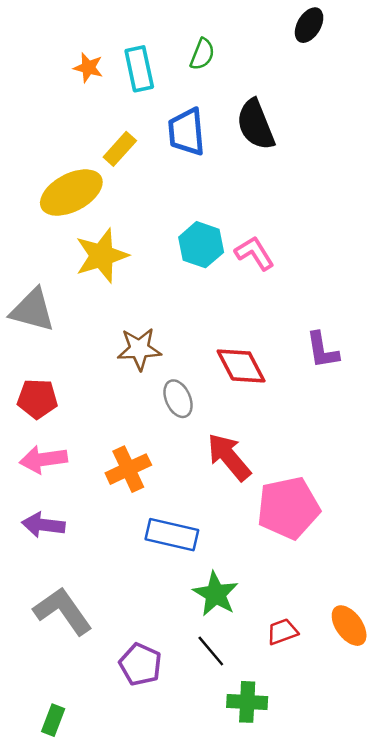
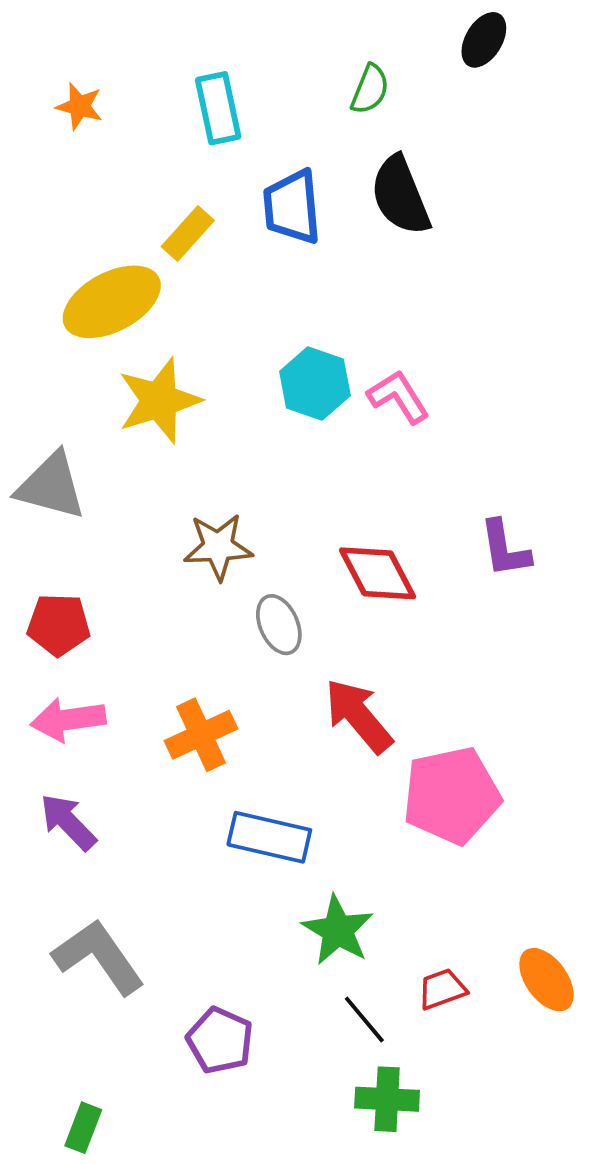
green semicircle: (202, 54) -> (370, 89), moved
orange star: (88, 68) -> (79, 106), moved
purple arrow: (43, 525) -> (68, 822), turned 39
black line: (211, 651) -> (364, 1019), moved

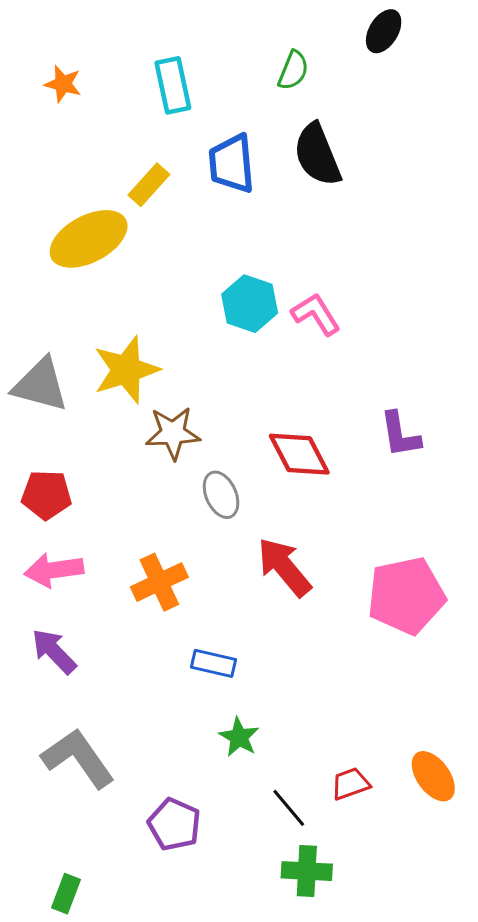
yellow star: (159, 401) -> (126, 370), moved
pink pentagon: (452, 795) -> (406, 596), moved
blue rectangle: (269, 837) -> (214, 663), size x0.7
green star: (338, 930) -> (239, 737), moved, size x0.7

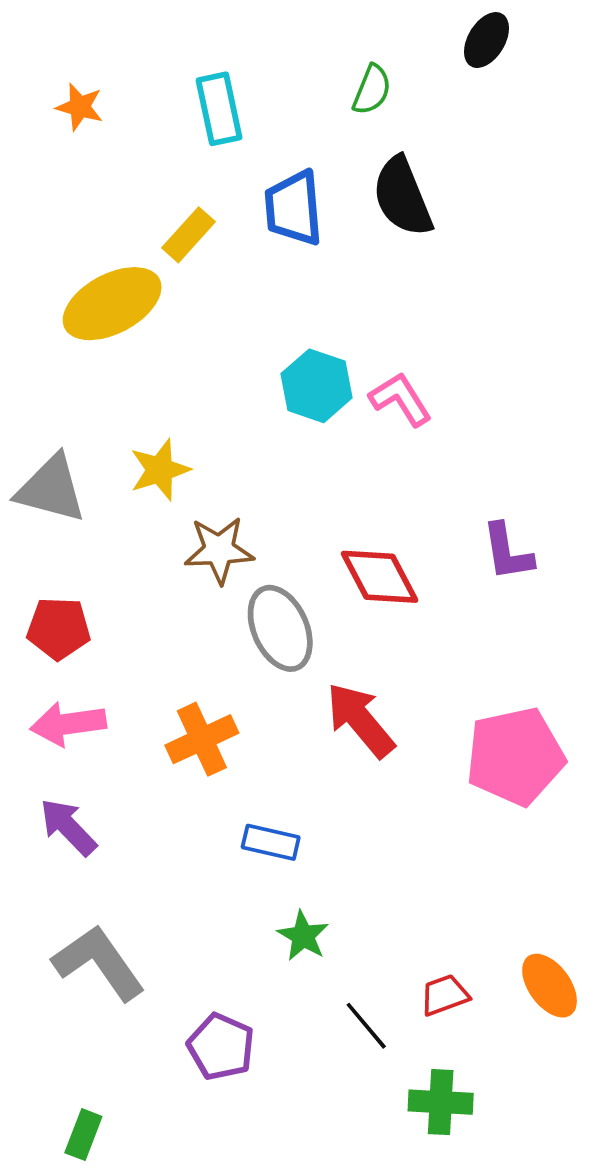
yellow star: (126, 370) -> (160, 470), size x0.7
gray ellipse: (221, 495) -> (280, 628), size x1.4
green cross: (307, 871) -> (441, 1102), moved

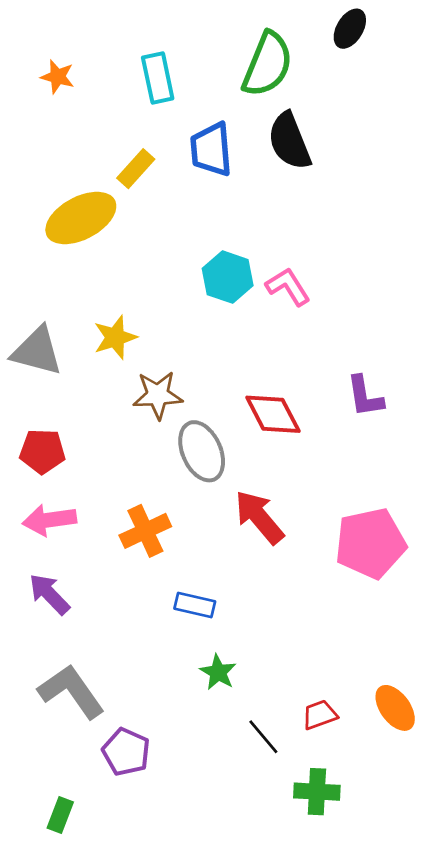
green semicircle: (372, 90) -> (267, 64), size x1.8
purple pentagon: (221, 1047) -> (126, 752), moved

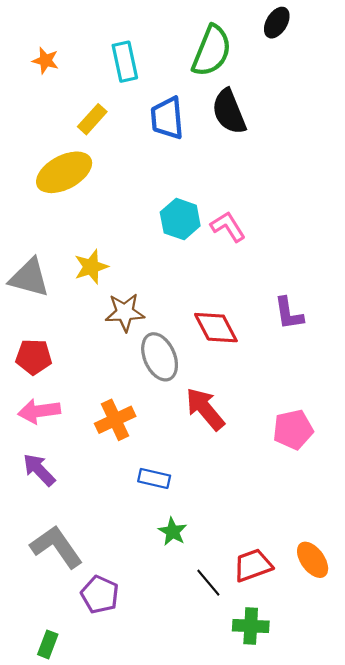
yellow rectangle: (136, 169) -> (92, 119), moved
pink pentagon: (370, 543) -> (293, 430), size x0.7
red trapezoid: (320, 715) -> (253, 565), size x1.4

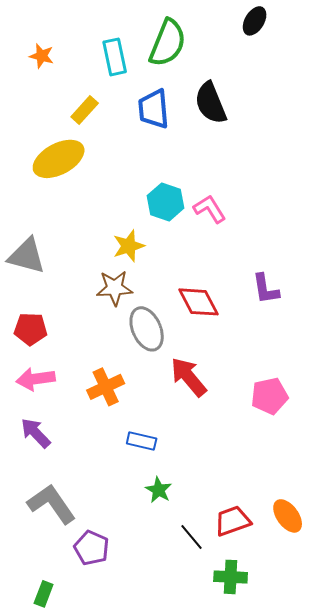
green semicircle: (212, 51) -> (168, 43), moved
yellow star: (91, 267) -> (129, 246), moved

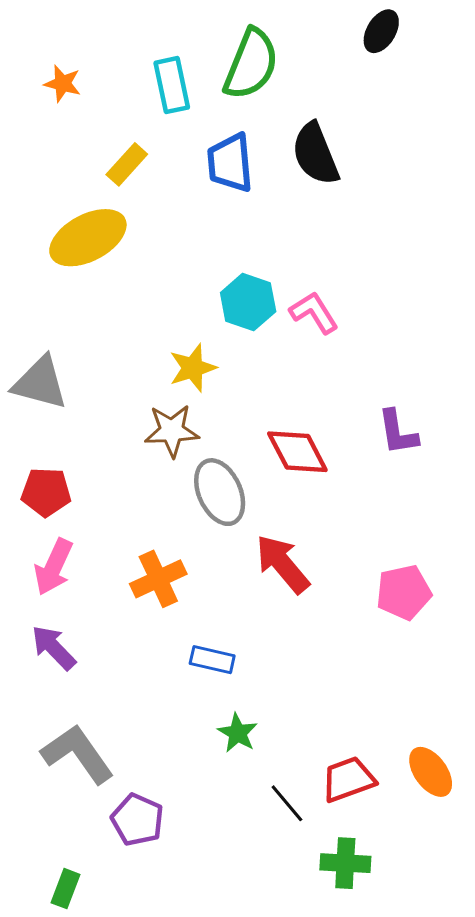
pink arrow: (36, 379) -> (54, 567), turned -57

